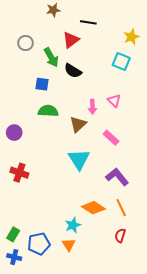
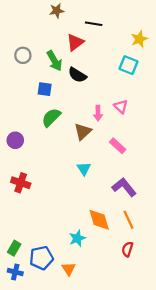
gray circle: (26, 43) -> (23, 55), moved
green semicircle: (48, 111) -> (51, 117), turned -48
cyan triangle: (79, 159) -> (84, 169), size x0.6
orange diamond: (93, 208) -> (99, 220), turned 40
orange triangle: (69, 245) -> (69, 269), moved

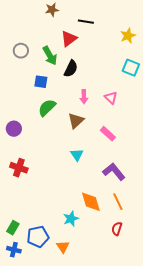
cyan square: (128, 65) -> (131, 68), moved
black semicircle: (77, 75) -> (71, 69), turned -96
pink arrow: (98, 113) -> (84, 97), moved

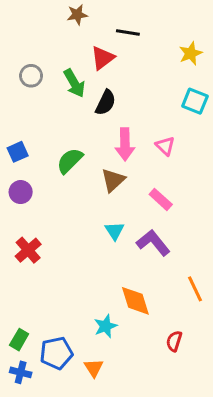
blue square: (41, 82) -> (18, 152), moved, turned -32
pink arrow: (84, 97) -> (125, 144), size x1.5
red cross: (19, 168) -> (28, 250), turned 30
purple L-shape: (114, 172) -> (153, 243), moved
orange line: (118, 202) -> (195, 289), moved

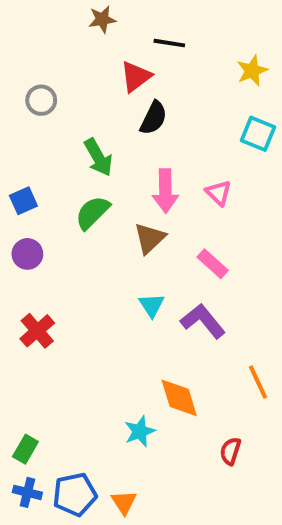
green arrow: (74, 83) -> (98, 157), moved
black semicircle: (106, 103) -> (154, 118), moved
blue pentagon: (56, 353) -> (75, 494), moved
orange triangle: (94, 368) -> (124, 502), moved

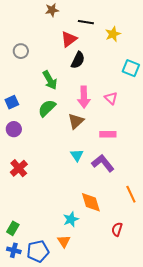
yellow star: (252, 71) -> (113, 34), moved
pink rectangle: (213, 264) -> (108, 134), turned -42
orange triangle: (124, 502) -> (64, 241), moved

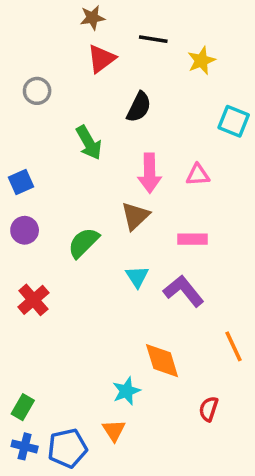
red triangle: (69, 39) -> (101, 59), moved
pink triangle: (111, 98) -> (198, 175), turned -48
green semicircle: (47, 108) -> (84, 243), moved

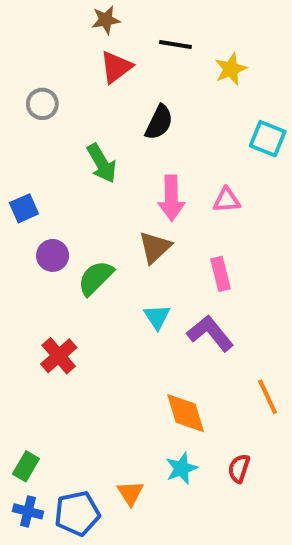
purple circle: (25, 230) -> (53, 255), moved
pink rectangle: (192, 239) -> (220, 274), turned 76
red cross: (33, 300) -> (59, 356), moved
cyan star: (126, 391) -> (182, 468), moved

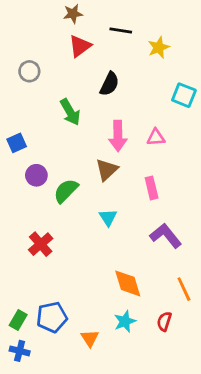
purple L-shape: (210, 333) -> (166, 236), moved
orange line: (268, 397) -> (184, 289), moved
blue pentagon: (77, 513) -> (52, 317), moved

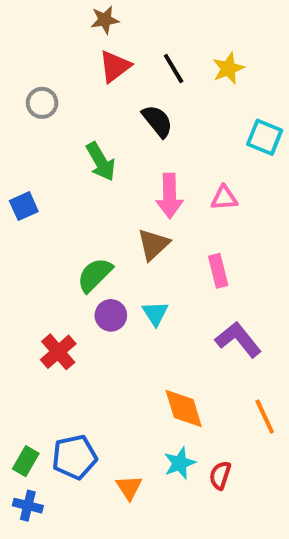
black line: (121, 31) -> (174, 68), moved, turned 50
black semicircle: (109, 84) -> (157, 121), turned -65
purple circle: (36, 175) -> (111, 315), moved
red semicircle: (164, 321) -> (220, 475), moved

